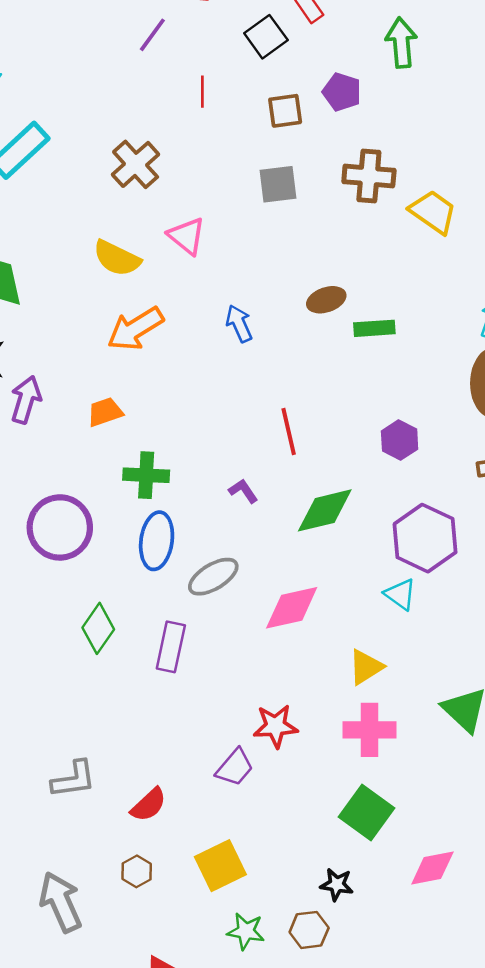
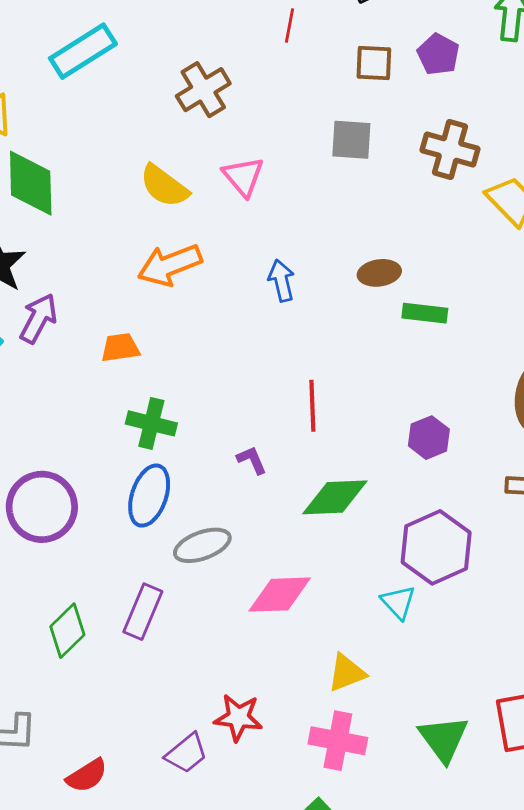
purple circle: (60, 527) -> (42, 507), moved
green diamond: (98, 628) -> (67, 631), moved

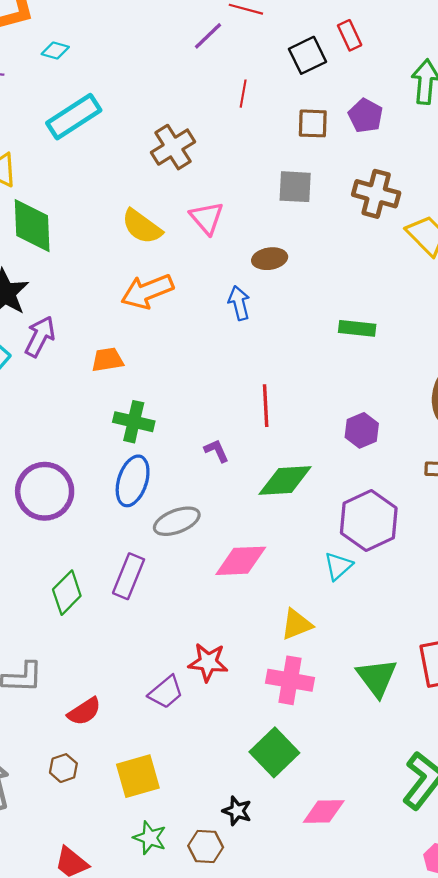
brown ellipse: (379, 273) -> (270, 259), moved
cyan triangle: (398, 602) -> (338, 566), turned 32

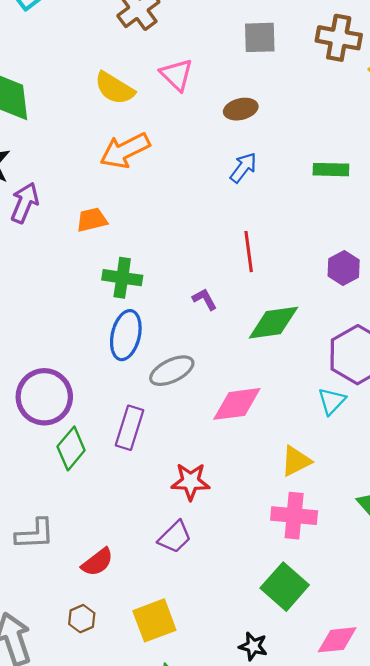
blue arrow: (239, 303) -> (243, 168), moved, turned 56
purple circle: (45, 491) -> (44, 397), moved
red star: (208, 662) -> (191, 482), moved

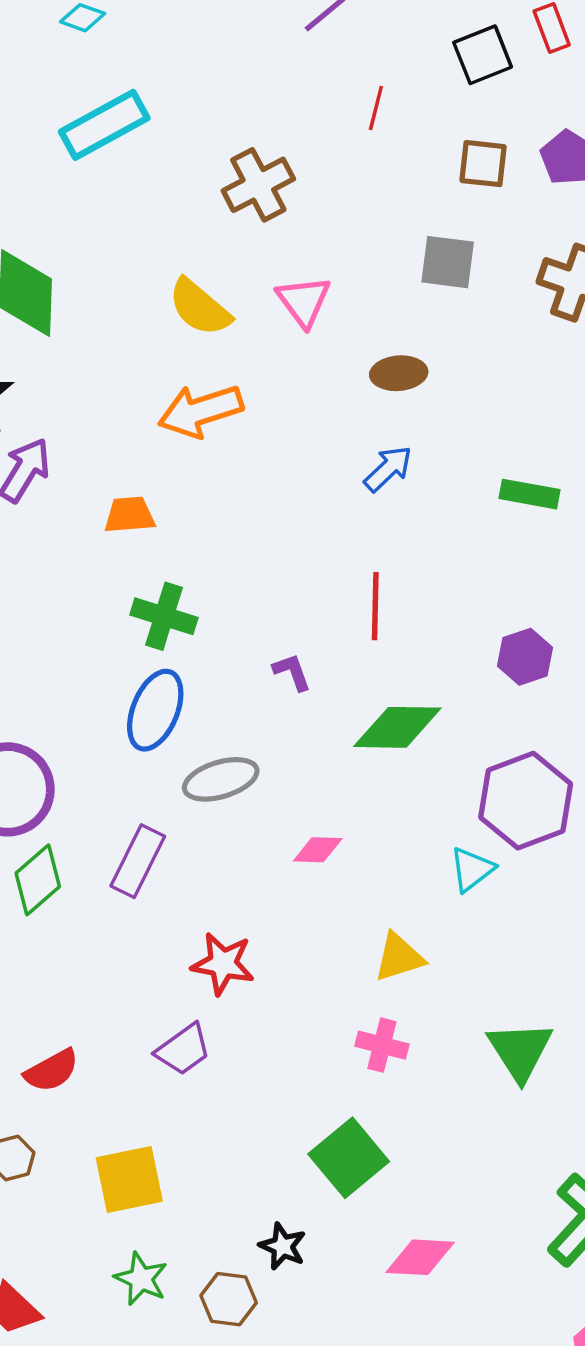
pink diamond: (237, 404) -> (318, 850), size x0.6
pink cross: (294, 516) -> (382, 1045), size x0.7

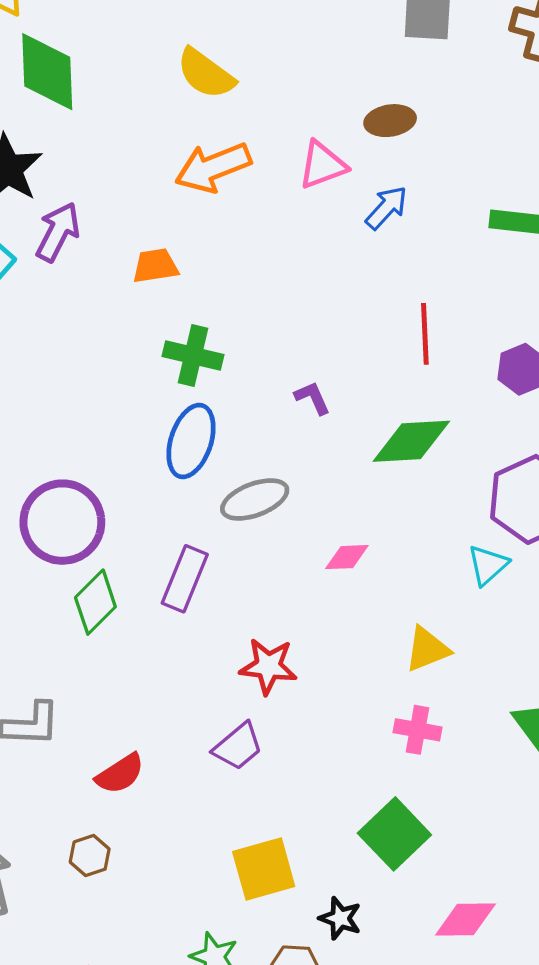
pink triangle: (304, 301) -> (322, 165), moved, turned 50
red line: (375, 606) -> (425, 334), moved
yellow square: (129, 1179) -> (264, 869), moved

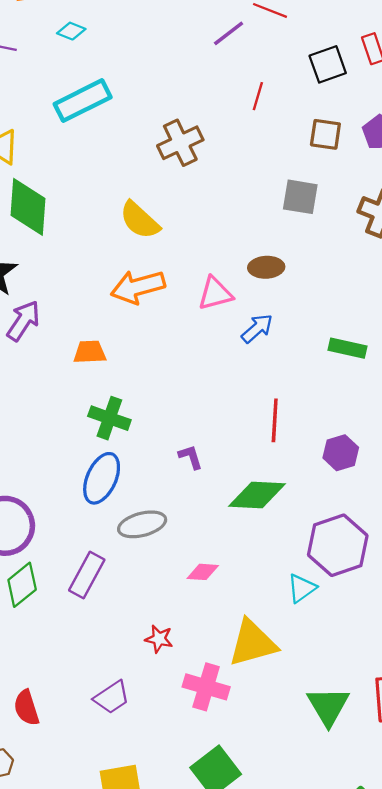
yellow triangle: (427, 649) -> (253, 643), size x1.5
red star: (268, 666) -> (159, 639), moved, size x0.7
pink cross: (417, 730) -> (206, 687), moved, size x1.4
red semicircle: (120, 774) -> (26, 708), turned 99

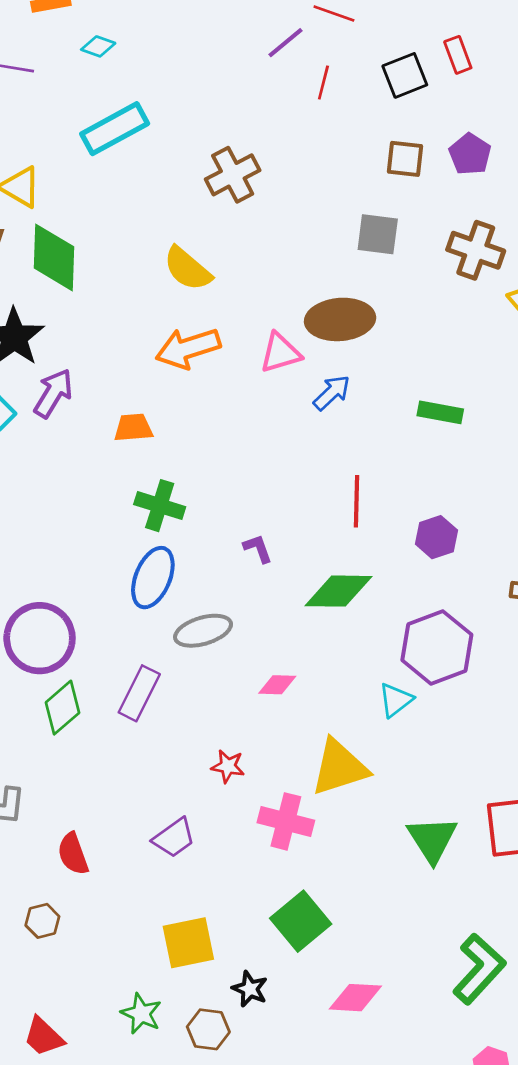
red line: (258, 96) -> (323, 82), moved
brown ellipse: (266, 267) -> (340, 319), size x1.6

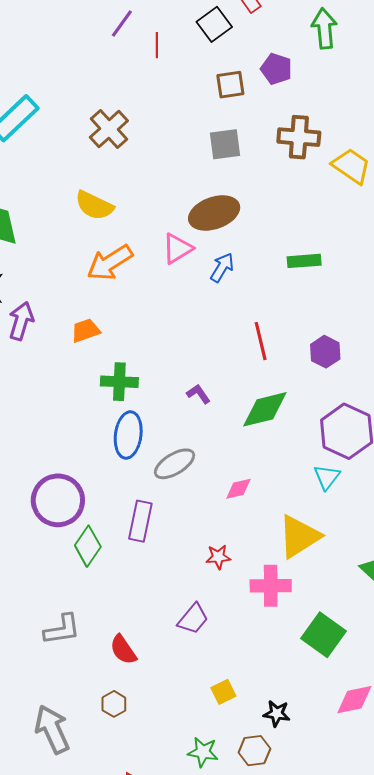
green square: (301, 921) -> (323, 635), moved
yellow square: (188, 943) -> (223, 692), size x0.6

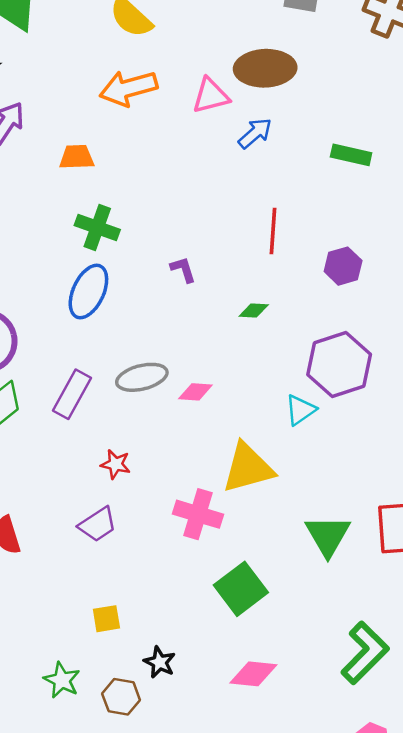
green diamond: (265, 409) -> (254, 311), size x0.5
gray ellipse: (175, 464) -> (142, 377), moved
red star: (218, 557) -> (116, 464), moved

